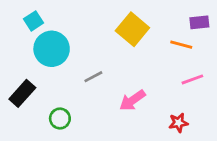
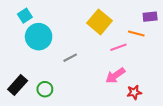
pink line: (192, 79) -> (118, 47), moved
black rectangle: (22, 93) -> (18, 85), moved
pink arrow: (132, 100) -> (115, 76), moved

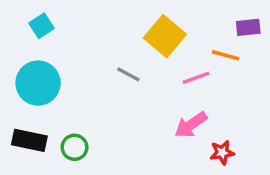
cyan circle: (39, 37) -> (38, 83), moved
gray line: (70, 58) -> (128, 74), moved, turned 56
black rectangle: (18, 85) -> (29, 140), turned 60

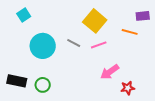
pink line: (196, 78) -> (99, 45), moved
cyan circle: (38, 83) -> (43, 46), moved

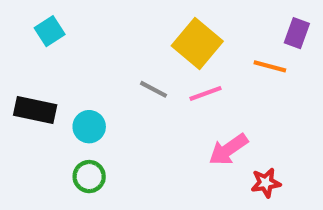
purple rectangle: (143, 16) -> (297, 33), turned -64
cyan circle: (43, 46) -> (89, 127), moved, size x0.6
black rectangle: (17, 81) -> (35, 110), moved

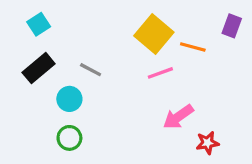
orange line: (270, 66) -> (193, 47), moved
gray line: (154, 89) -> (91, 70), moved
black rectangle: (35, 110) -> (39, 68), moved, turned -52

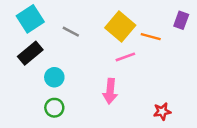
cyan square: (39, 24) -> (30, 19), size x1.5
gray line: (91, 70) -> (71, 32), moved
pink arrow: (178, 117) -> (110, 91), moved, turned -50

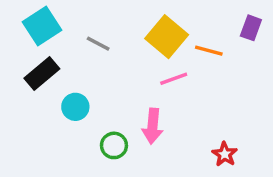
green circle: (54, 108) -> (114, 145), moved
red star: (162, 111) -> (225, 154), turned -30

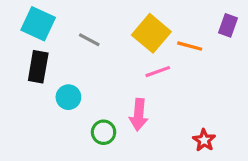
cyan square: (42, 26) -> (38, 24), turned -32
black rectangle: (42, 73) -> (38, 67), turned -40

